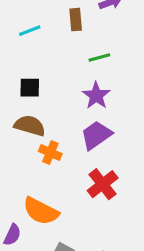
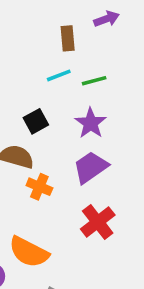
cyan line: (30, 31) -> (59, 75), moved
black square: (30, 88) -> (36, 121), moved, turned -30

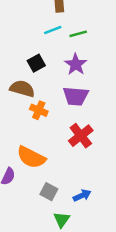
purple trapezoid: (91, 167) -> (76, 96), turned -140

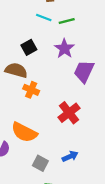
cyan line: (53, 30) -> (44, 18), turned 42
purple trapezoid: (76, 96) -> (84, 71), moved, turned 110
blue arrow: (82, 195) -> (70, 156), moved

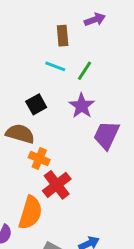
green line: (67, 21) -> (85, 71), turned -42
red cross: (69, 113) -> (57, 185), moved
orange semicircle: (24, 132) -> (30, 213), turned -100

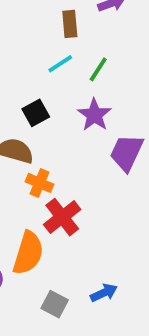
cyan line: (55, 66) -> (60, 64), turned -54

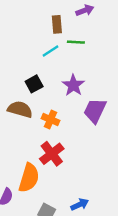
green line: (98, 69) -> (76, 42), moved, turned 60
orange cross: (39, 183) -> (50, 119), moved

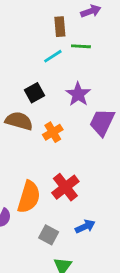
orange cross: (50, 119) -> (53, 132), turned 36
red cross: (52, 154) -> (65, 187), moved

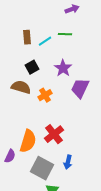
brown rectangle: (60, 27) -> (27, 37), moved
blue arrow: (85, 226) -> (68, 162), turned 128
gray square: (49, 235) -> (42, 168), size x1.6

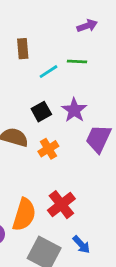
brown rectangle: (27, 37) -> (23, 49), moved
black square: (32, 67) -> (41, 112), moved
blue arrow: (68, 162) -> (81, 245), turned -56

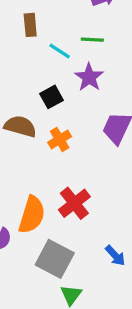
cyan line: (48, 72) -> (60, 51), turned 66
purple star: (74, 110) -> (89, 77), moved
blue arrow: (81, 245) -> (115, 256), moved

